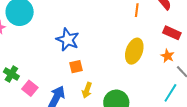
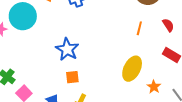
orange star: (167, 56) -> (154, 87), moved

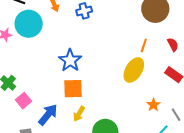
yellow ellipse: (132, 69) -> (134, 70), moved
orange square: (72, 77) -> (73, 89), size x1.5

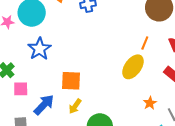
blue star: (70, 60) -> (39, 49), moved
pink square: (23, 101) -> (21, 89), turned 35

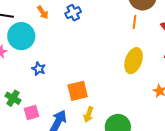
orange line: (145, 43) -> (134, 22), moved
blue star: (39, 49) -> (39, 69), size x0.6

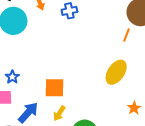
blue star: (39, 69) -> (12, 77), moved

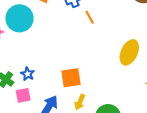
orange line: (126, 35) -> (90, 17), moved, turned -40

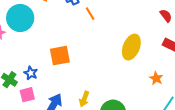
orange square: (71, 78) -> (60, 56), moved

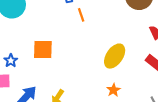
orange star: (156, 78) -> (113, 90), moved

